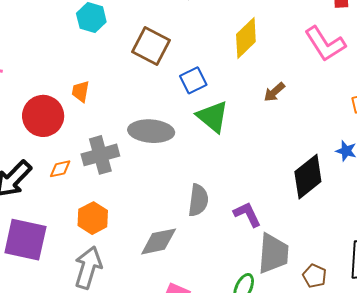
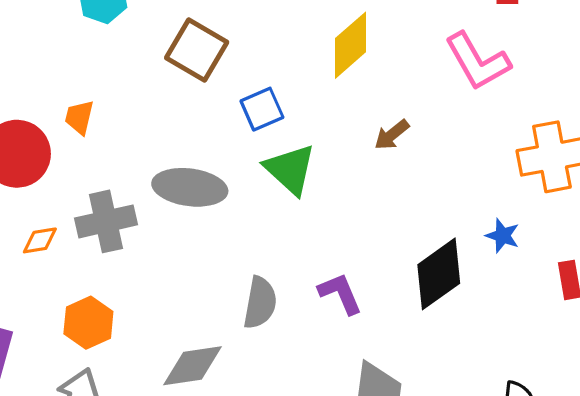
purple L-shape: (247, 214) -> (340, 293), moved

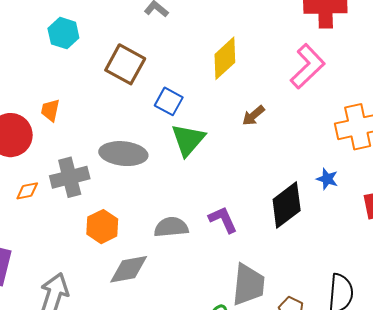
pink L-shape: (478, 61) -> (308, 66), turned -102
blue square: (262, 109) -> (169, 101), turned -36
green triangle: (290, 169) -> (188, 140), turned 30
gray semicircle: (260, 303) -> (171, 227), turned -104
orange hexagon: (88, 323) -> (102, 227), moved

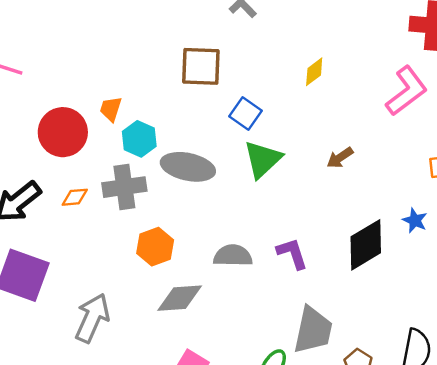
cyan hexagon: (63, 33) -> (139, 139), moved
yellow diamond: (225, 58) -> (314, 72), size x0.6
brown square: (125, 64) -> (201, 66), turned -33
brown arrow: (253, 116) -> (340, 158), moved

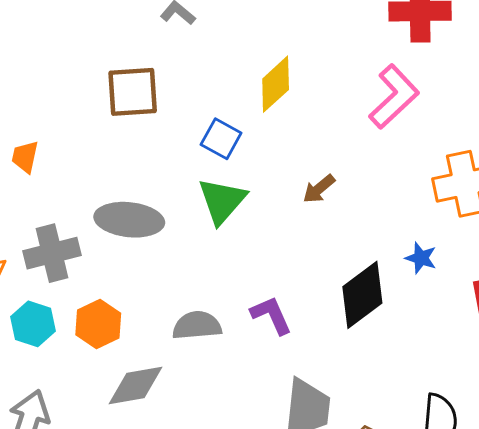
yellow diamond: (314, 72) -> (276, 84), size x1.5
blue square: (245, 114) -> (221, 139), moved
cyan hexagon: (139, 139) -> (33, 324), moved

